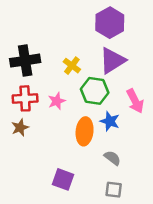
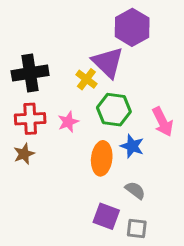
purple triangle: (112, 61) -> (108, 62), moved, turned -44
purple square: (63, 179) -> (106, 216), moved

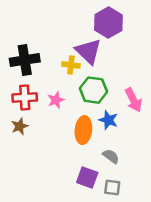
yellow cross: (86, 79) -> (71, 65), turned -30

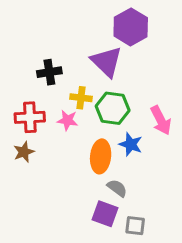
black cross: (25, 60) -> (49, 72), moved, size x0.7
yellow cross: (71, 65) -> (81, 98), moved
pink star: (56, 100) -> (67, 120), turned 30
gray semicircle: (111, 156) -> (117, 188), moved

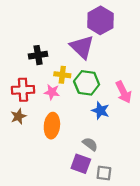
orange ellipse: (101, 156) -> (52, 126), moved

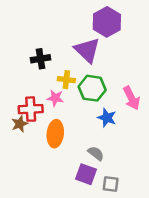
red cross: (23, 90) -> (31, 109), moved

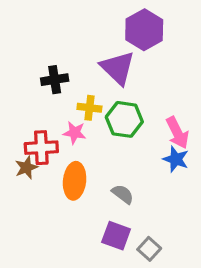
blue star: (107, 118) -> (176, 159), moved
gray semicircle: (96, 153) -> (123, 194), moved
gray square: (111, 184) -> (149, 249), turned 35

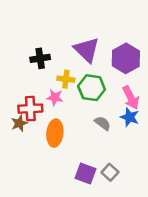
purple hexagon: (144, 30) -> (126, 58), moved
gray semicircle: (123, 194) -> (103, 123), moved
gray square: (149, 249) -> (110, 172), moved

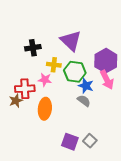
purple hexagon: (126, 58) -> (106, 61), moved
blue star: (130, 117) -> (86, 86), moved

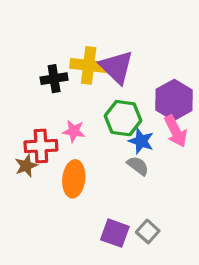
yellow cross: (54, 65) -> (89, 65), moved, size x1.5

